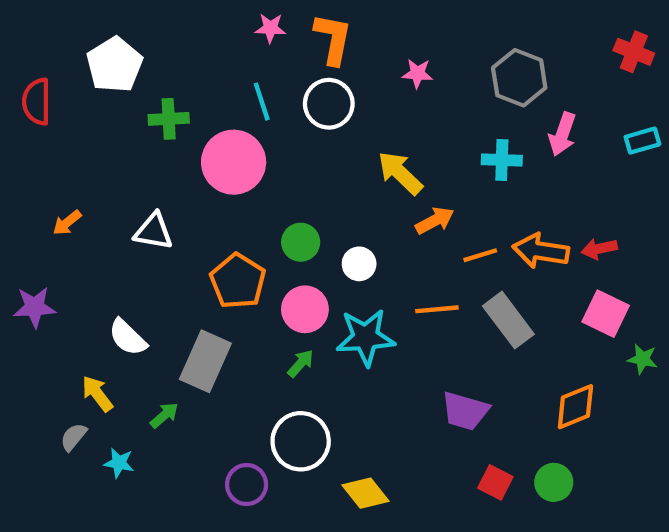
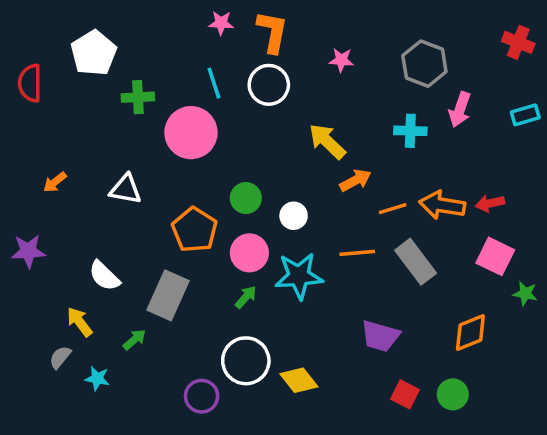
yellow diamond: (366, 493) -> (299, 380), moved

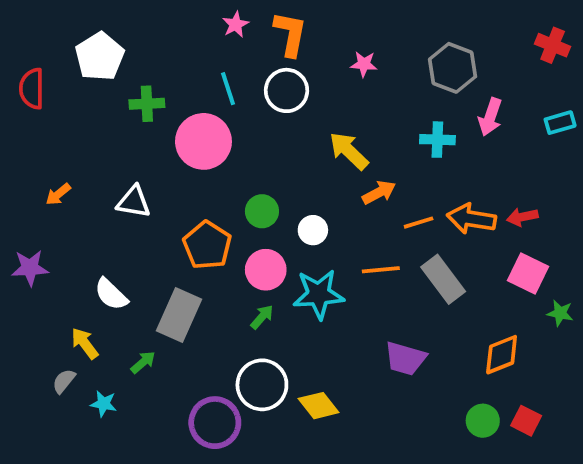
pink star: (221, 23) -> (236, 24), turned -30
red square: (405, 394) -> (526, 421), moved
purple circle: (202, 396) -> (215, 423), size x1.4

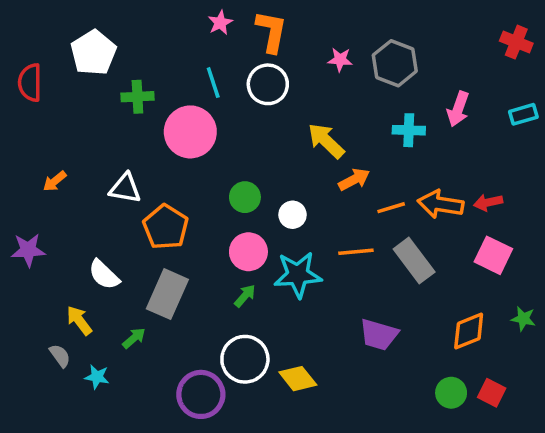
gray hexagon: (453, 68) -> (395, 63), moved
orange pentagon: (207, 245) -> (166, 227), moved
green star: (560, 313) -> (523, 319), moved
gray semicircle: (64, 381) -> (60, 356), turned 105

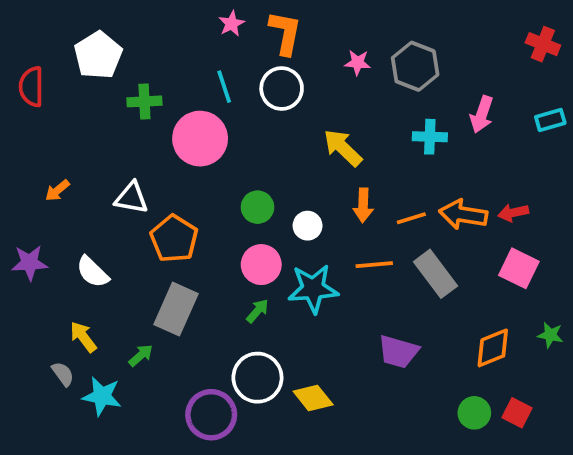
orange arrow: (354, 179) -> (363, 205), moved, turned 120
white semicircle: (104, 275) -> (93, 272), moved
cyan star: (97, 377) -> (102, 396), size x1.5

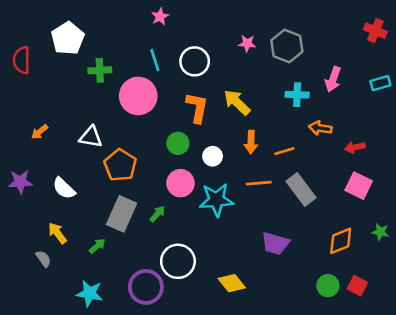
orange L-shape: (285, 33) -> (197, 108), moved
orange arrow: (463, 215) -> (320, 128), moved, size x0.7
green arrow: (257, 311) -> (157, 214), moved
cyan star: (102, 396) -> (90, 293), moved
yellow diamond: (313, 398) -> (232, 283), moved

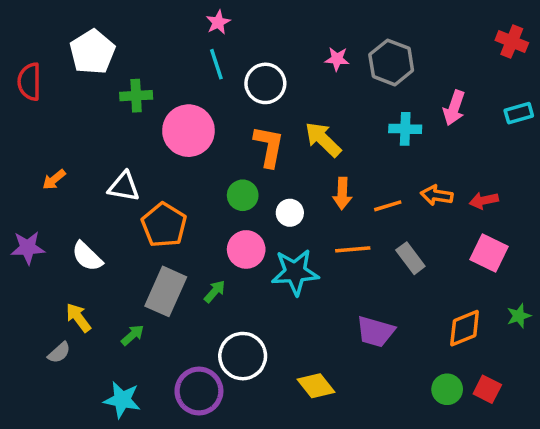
cyan line: (155, 60) -> (216, 64), moved
orange arrow: (320, 128) -> (437, 195), moved
gray rectangle: (301, 190) -> (410, 258), size x0.7
green star: (380, 232) -> (519, 316), turned -30
gray semicircle: (43, 259) -> (59, 353), turned 84

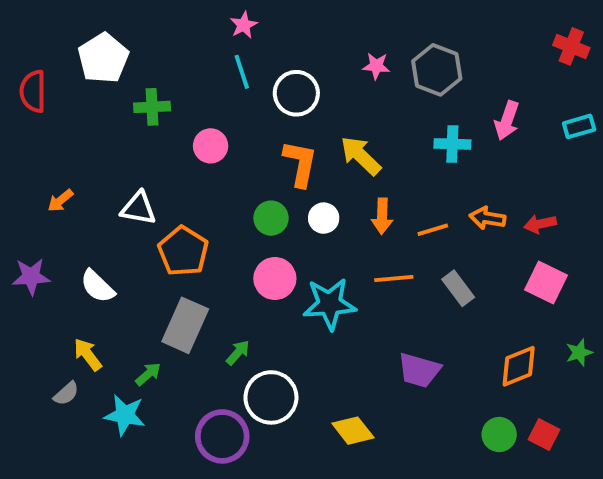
pink circle: (188, 131) -> (211, 146), size x0.6
white circle: (290, 213) -> (324, 218), moved
green arrow: (215, 291) -> (238, 353), moved
cyan star: (122, 400) -> (125, 415), moved

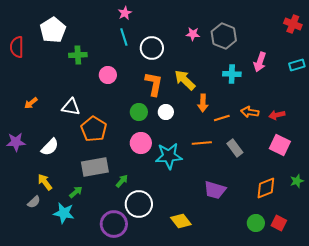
orange arrow: (382, 216) -> (203, 103), moved
white semicircle: (97, 286) -> (50, 147), turned -90
gray rectangle: (185, 325) -> (95, 167), turned 56

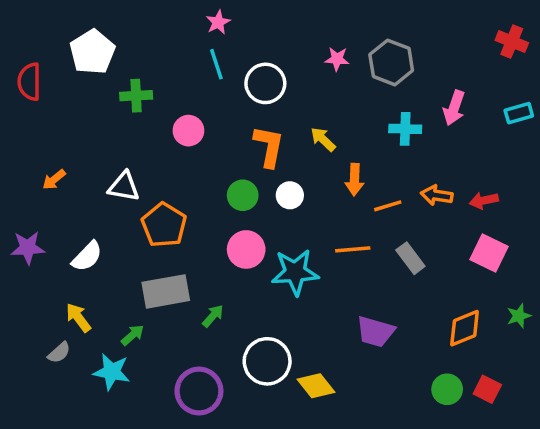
yellow arrow: (185, 80) -> (323, 139), size x0.7
white circle: (139, 204) -> (267, 361), moved

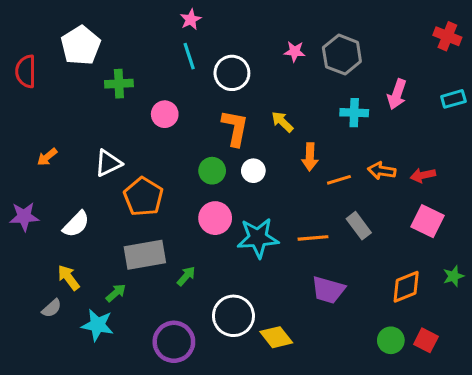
white triangle: (124, 187) -> (108, 163), turned -36
orange line: (353, 249) -> (313, 238), moved

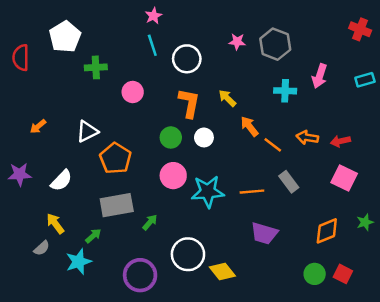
orange arrow: (310, 157) -> (249, 126), turned 140
orange line: (339, 180) -> (273, 145), turned 54
cyan star: (98, 325) -> (79, 262), turned -30

